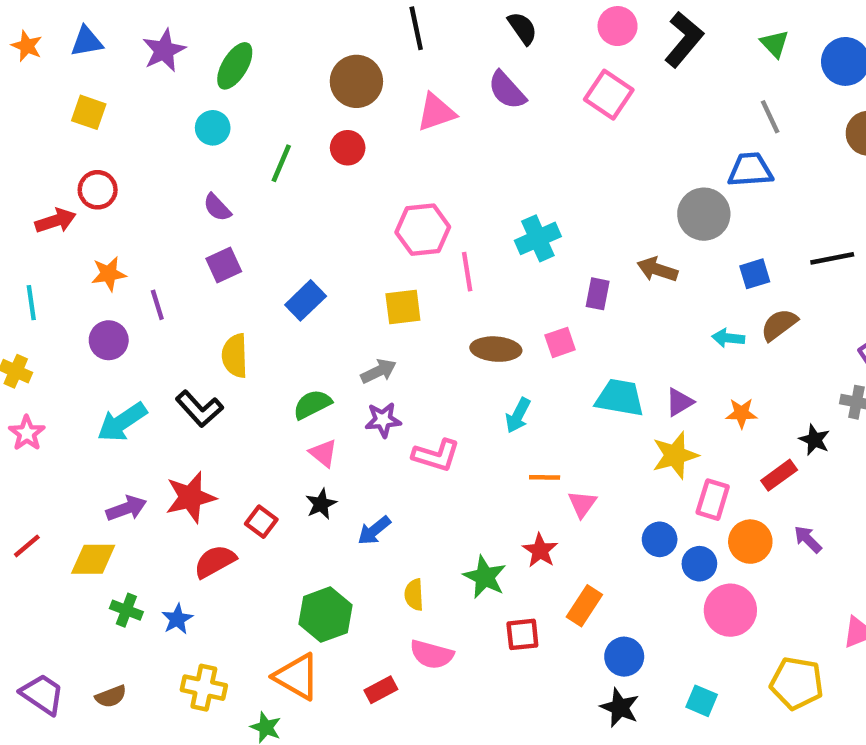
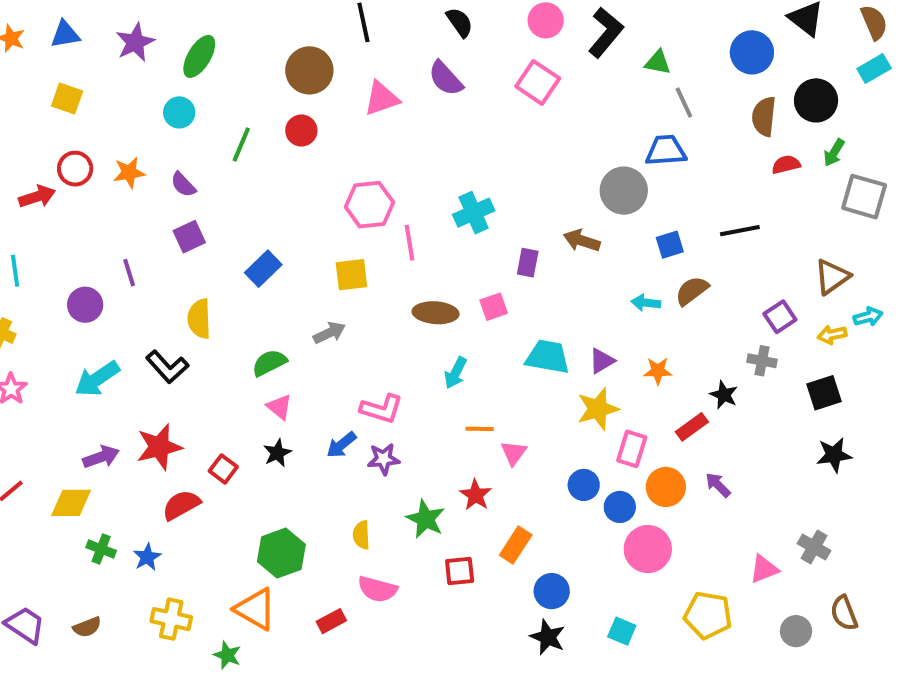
green triangle: (775, 44) -> (658, 62), moved, turned -36
orange star: (109, 274) -> (129, 173), moved
purple star: (383, 420) -> (383, 459), moved
blue arrow: (374, 530) -> (341, 445), moved

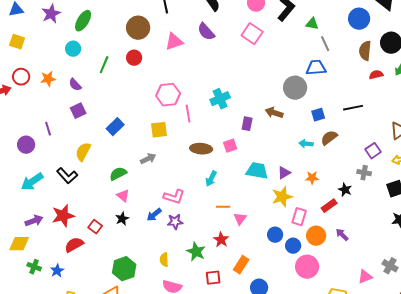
yellow semicircle: (199, 319) -> (83, 152), turned 30

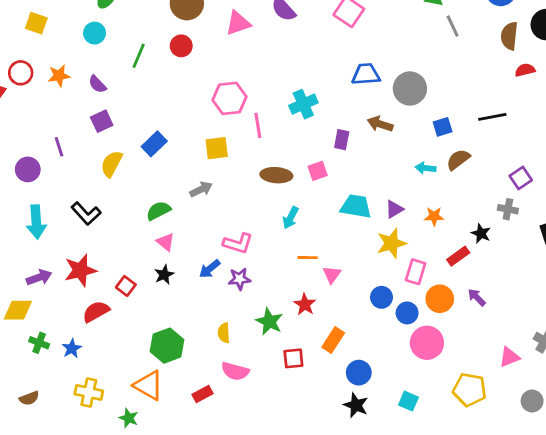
yellow square: (17, 42) -> (36, 23), moved
blue trapezoid: (316, 68) -> (366, 74), moved
yellow semicircle: (83, 152) -> (112, 164), moved
cyan arrow: (32, 182) -> (36, 222), turned -60

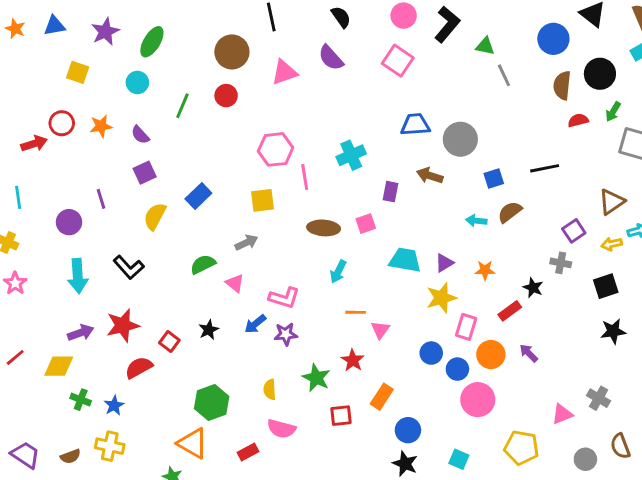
pink triangle: (166, 242) -> (235, 283), moved
yellow cross: (89, 392) -> (110, 446), moved

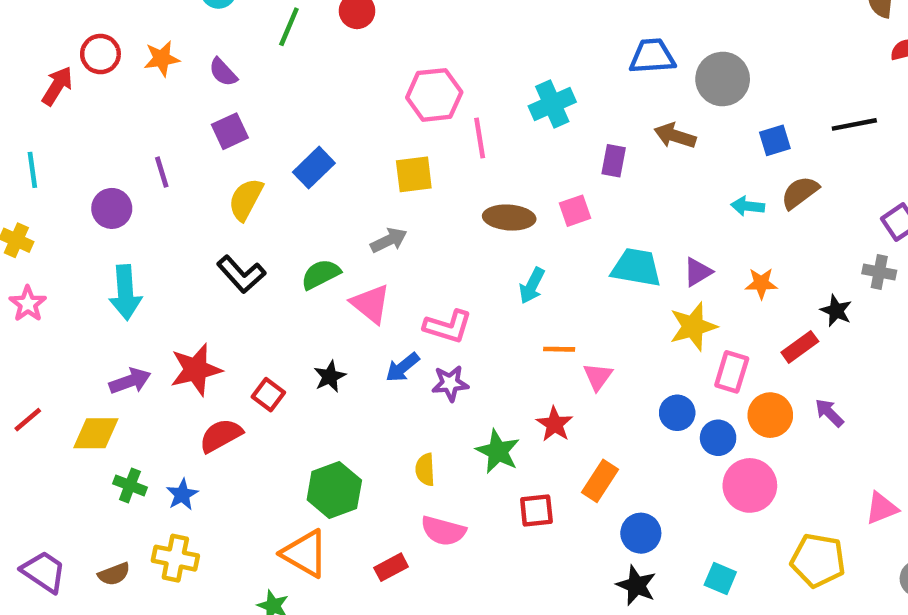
red arrow: (34, 144) -> (57, 86), turned -40
black L-shape: (129, 267) -> (241, 274), moved
pink triangle: (235, 283) -> (371, 304), size x1.4

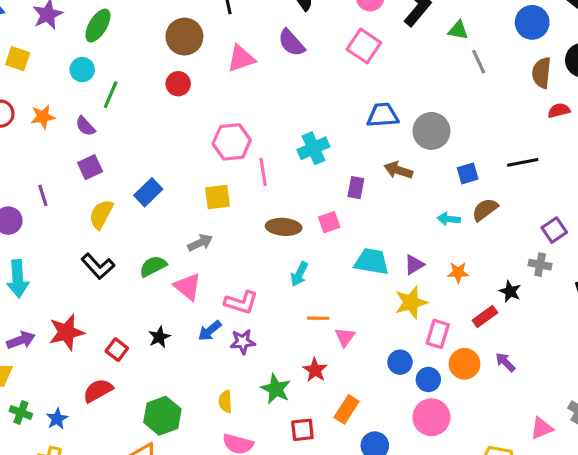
green line: (289, 27) -> (111, 95), moved
red semicircle: (221, 435) -> (98, 390), moved
pink circle: (750, 485) -> (431, 417), moved

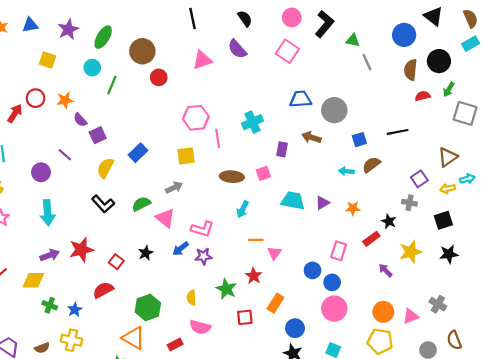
brown circle: (184, 37) -> (142, 51), moved
purple semicircle: (85, 126) -> (80, 120), moved
purple line: (43, 195) -> (65, 155), turned -32
yellow star: (411, 302) -> (411, 252), moved
orange circle: (464, 364) -> (383, 312), moved

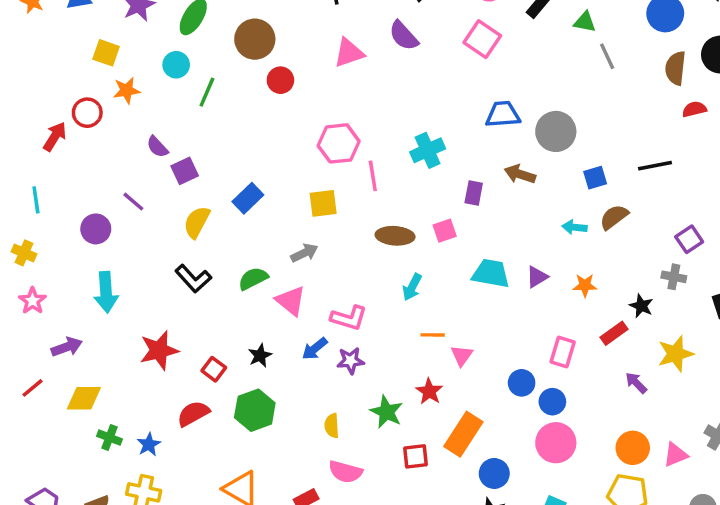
orange star: (65, 100) -> (127, 90), moved
purple arrow: (50, 255) -> (67, 347), moved
orange rectangle: (275, 303) -> (463, 434), size x1.4
green hexagon: (148, 307) -> (255, 410), moved

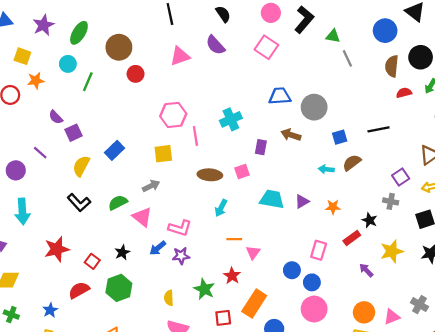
green cross: (109, 438) -> (11, 315), moved

